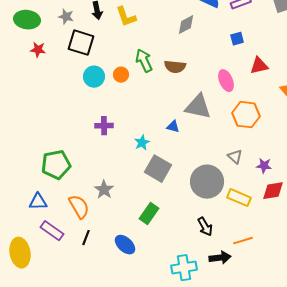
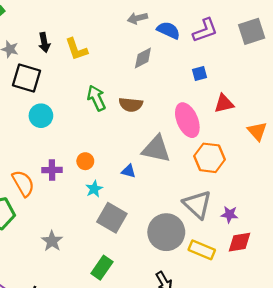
orange circle: (121, 75) -> (85, 161), moved
pink ellipse: (226, 81) -> (187, 120), size x1.4
gray triangle: (235, 157) -> (197, 204), size x1.8
orange semicircle: (79, 207) -> (23, 183), moved

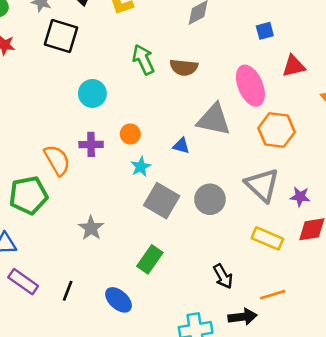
cyan circle: (41, 116) -> (92, 93), moved
gray circle: (166, 232) -> (210, 199), moved, size x0.7

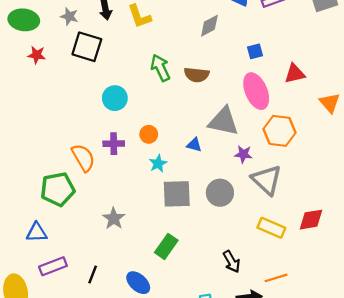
blue square: (265, 31) -> (255, 51), moved
purple star: (300, 197) -> (243, 154), moved
gray square: (162, 201) -> (177, 194), turned -32
purple rectangle: (23, 282) -> (53, 266), turned -56

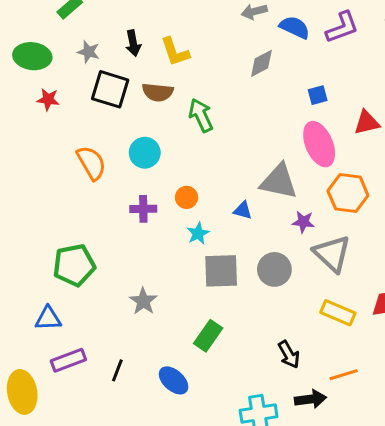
brown semicircle: (197, 75) -> (158, 92), moved
orange semicircle: (83, 158) -> (91, 163), moved

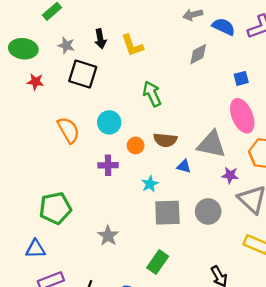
brown semicircle: (158, 92) -> (165, 140), moved
orange circle: (187, 197) -> (136, 145), moved

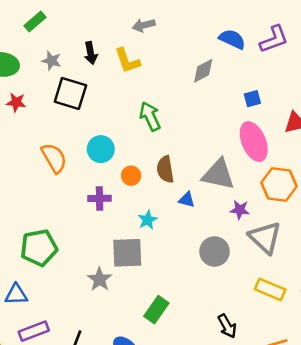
gray arrow: (193, 15) -> (144, 25), moved
brown semicircle: (165, 140) -> (165, 169), turned 75
gray square: (167, 213) -> (127, 253), moved

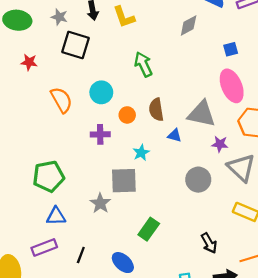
red star: (16, 102) -> (29, 62), moved
blue triangle: (16, 294) -> (56, 216), moved

